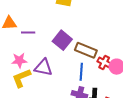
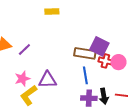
purple line: (28, 32) -> (24, 49), turned -32
purple square: (62, 40) -> (99, 46), moved

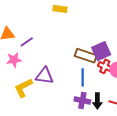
purple square: (99, 46) -> (101, 51), turned 30
pink star: (22, 79) -> (14, 60), moved

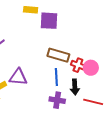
purple square: (101, 51) -> (49, 21), moved, turned 30
black arrow: (97, 101) -> (75, 87), moved

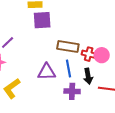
purple square: (49, 21) -> (42, 20), moved
purple triangle: (18, 77) -> (47, 72), moved

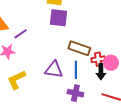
red cross: (89, 54) -> (98, 59), turned -32
black arrow: (88, 76) -> (101, 72), moved

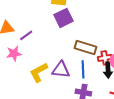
purple square: (58, 18) -> (64, 18), turned -30
yellow L-shape: (17, 80) -> (39, 72), moved

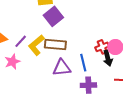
brown rectangle: (86, 48) -> (55, 44), moved
yellow L-shape: (39, 72) -> (36, 45), moved

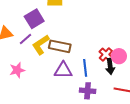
purple square: (53, 16) -> (34, 19), moved
red cross: (102, 47) -> (106, 54), turned -32
pink star: (12, 62) -> (17, 70), moved

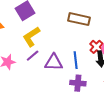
purple line: (26, 39) -> (33, 56), moved
brown rectangle: (60, 46) -> (79, 19), moved

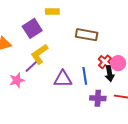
purple line: (33, 56) -> (31, 67), moved
purple cross: (78, 83) -> (98, 98), moved

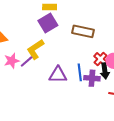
purple square: (32, 28) -> (48, 23), moved
pink star: (17, 80) -> (12, 61), moved
purple cross: (98, 98) -> (92, 78), moved

